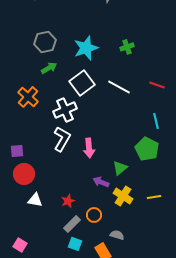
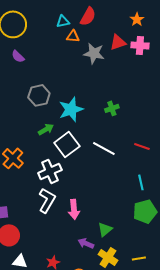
gray hexagon: (45, 42) -> (39, 95), moved
green arrow: (49, 68) -> (46, 129), moved
green pentagon: (147, 149) -> (145, 211), moved, turned 30

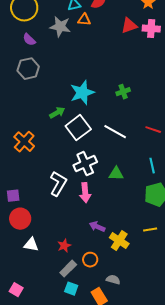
gray star: (94, 53) -> (60, 27), moved
gray hexagon: (39, 95) -> (28, 69), moved
white cross: (50, 171) -> (85, 164), moved
green triangle: (105, 229) -> (116, 174), moved, turned 42
yellow line: (139, 258) -> (150, 230), moved

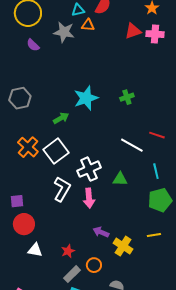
gray hexagon: (28, 69) -> (20, 98), moved
white square: (78, 128) -> (56, 151), moved
white line: (115, 132) -> (132, 145), moved

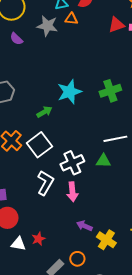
green cross: (127, 97) -> (110, 91), size x1.5
white line: (132, 145) -> (115, 139), turned -40
green triangle: (120, 179) -> (103, 161), moved
red star: (68, 251) -> (38, 239), moved

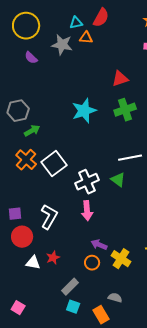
red triangle: (116, 25) -> (120, 79), moved
green arrow: (44, 112) -> (32, 131), moved
green triangle: (103, 161) -> (118, 180), turned 35
white L-shape: (45, 183) -> (49, 217), moved
orange circle: (77, 259) -> (92, 263), moved

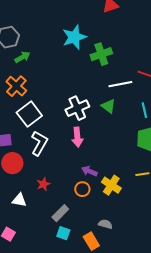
green cross: (125, 110) -> (101, 54), moved
white square: (54, 164) -> (29, 114), moved
white triangle: (33, 263) -> (19, 200), moved

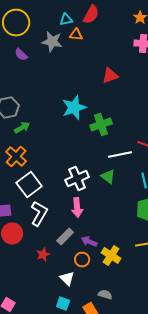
white triangle: (19, 200) -> (67, 278), moved, turned 35
gray rectangle: (60, 213) -> (65, 236), moved

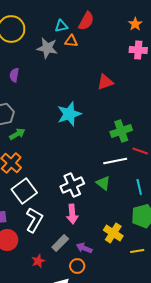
purple semicircle: (21, 54) -> (14, 75), moved, turned 56
green cross: (101, 124) -> (121, 131), moved
yellow cross: (111, 256) -> (113, 233), moved

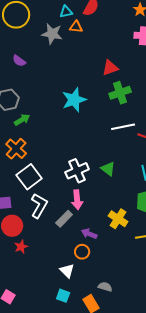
purple semicircle: (14, 75) -> (19, 61), turned -64
green cross: (121, 131) -> (120, 93), moved
white line: (115, 161) -> (123, 127), moved
gray rectangle: (60, 243) -> (64, 219), moved
red star: (38, 261) -> (21, 247), moved

